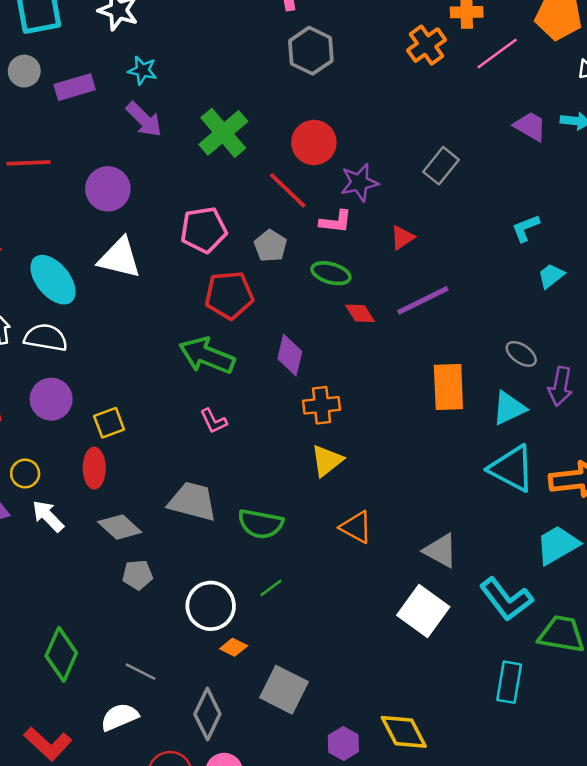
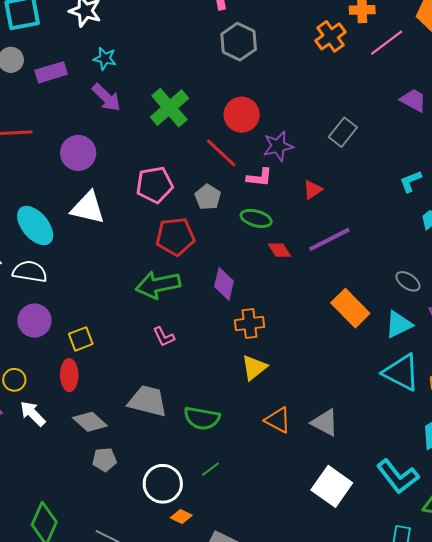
green arrow: (207, 356) -> (158, 285), turned -33
orange rectangle: (448, 387) -> (350, 308), turned -42
gray triangle: (441, 551) -> (325, 422), moved

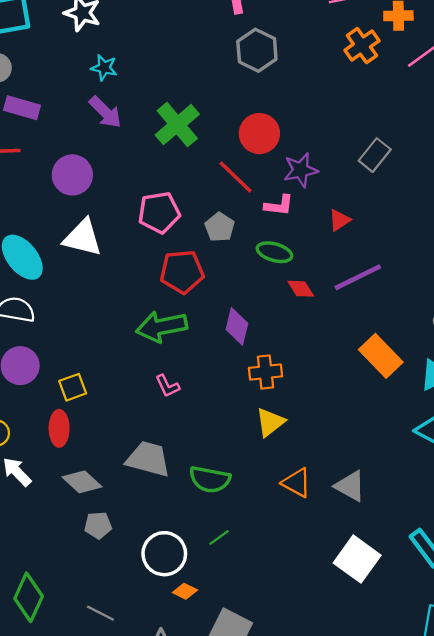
purple rectangle: (51, 72) -> (22, 108), moved, turned 32

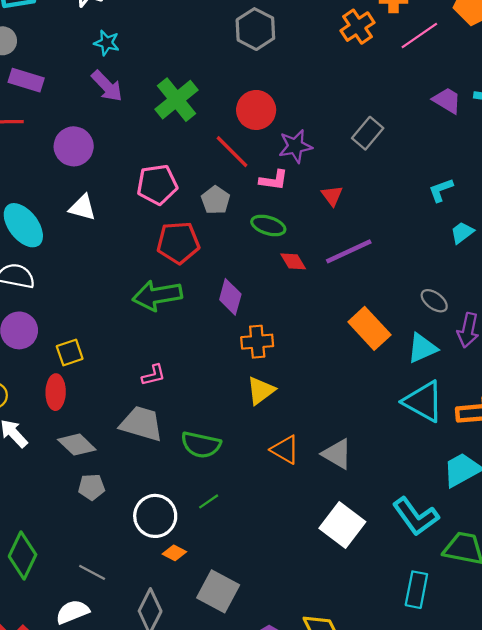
red triangle: (339, 220) -> (332, 196), turned -35
white triangle: (83, 238) -> (82, 208), size x0.7
pink L-shape: (167, 386) -> (153, 375), moved, turned -80

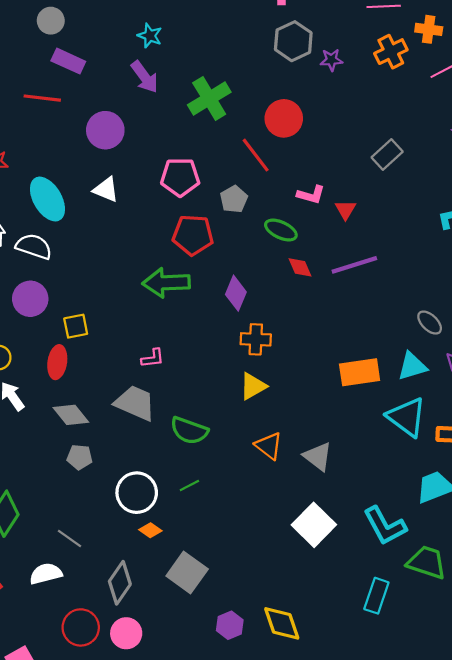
purple star: (295, 146) -> (331, 60), moved, size x0.7
pink L-shape: (274, 180) -> (311, 195), moved
orange rectangle: (369, 328) -> (360, 372), moved, turned -63

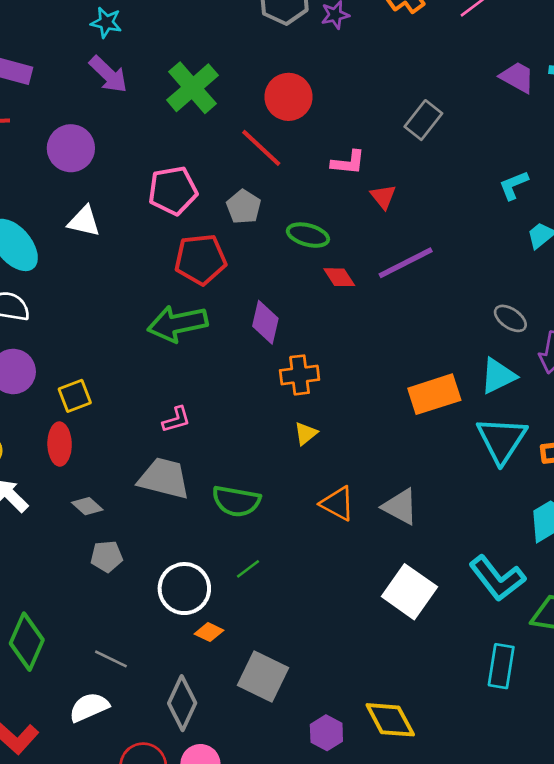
pink L-shape: (311, 195) -> (348, 162), moved
yellow triangle: (253, 386) -> (306, 433), size x0.7
gray diamond: (71, 415) -> (87, 506), size x0.7
cyan triangle: (407, 417) -> (502, 440), turned 36

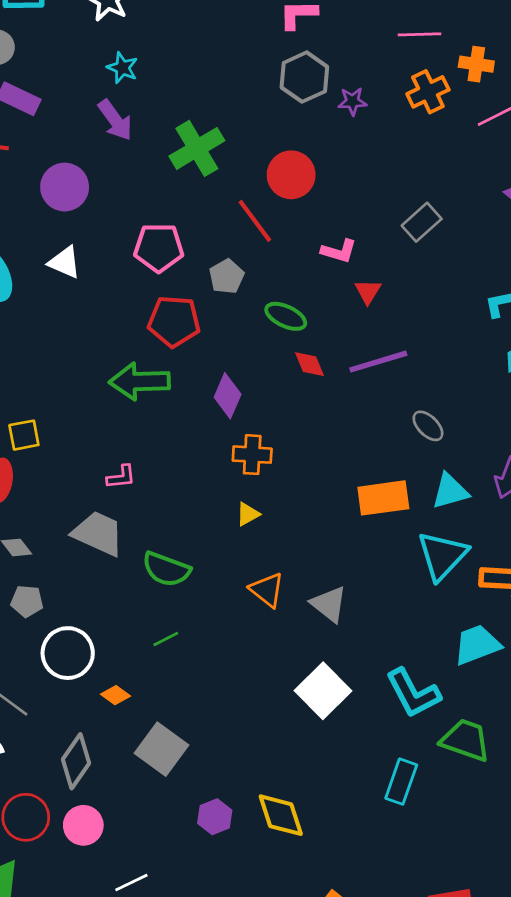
gray ellipse: (510, 318) -> (428, 426), moved
white circle: (184, 589) -> (68, 653), moved

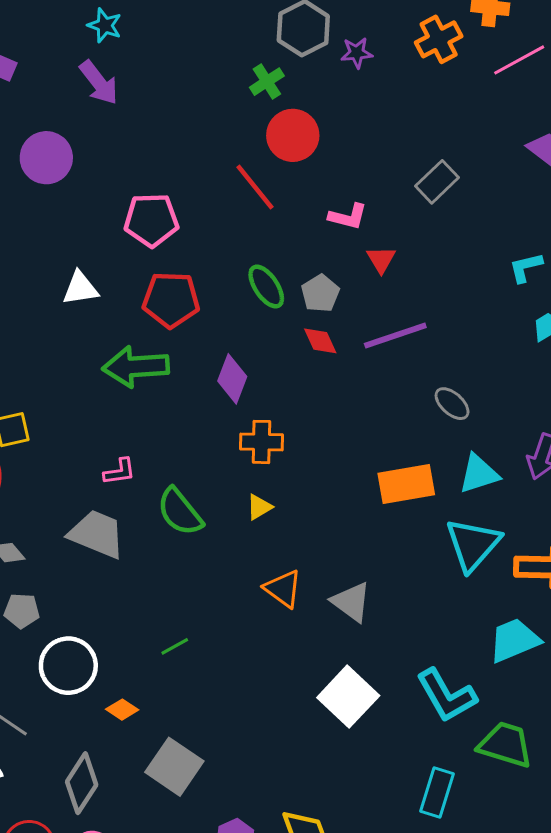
green cross: (197, 148) -> (267, 82), moved, size x0.6
white triangle: (65, 262) -> (80, 288), moved, turned -30
gray pentagon: (227, 277) -> (320, 293), moved
green ellipse: (286, 316) -> (266, 287), moved, turned 33
green semicircle: (166, 569) -> (180, 512), moved, turned 33

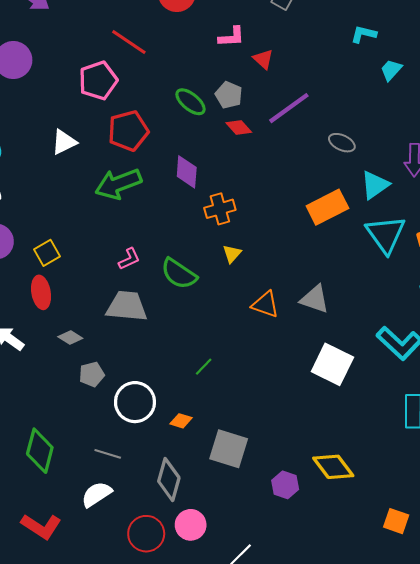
red line: (255, 187) -> (129, 42), moved
cyan L-shape: (526, 267) -> (364, 34), turned 45

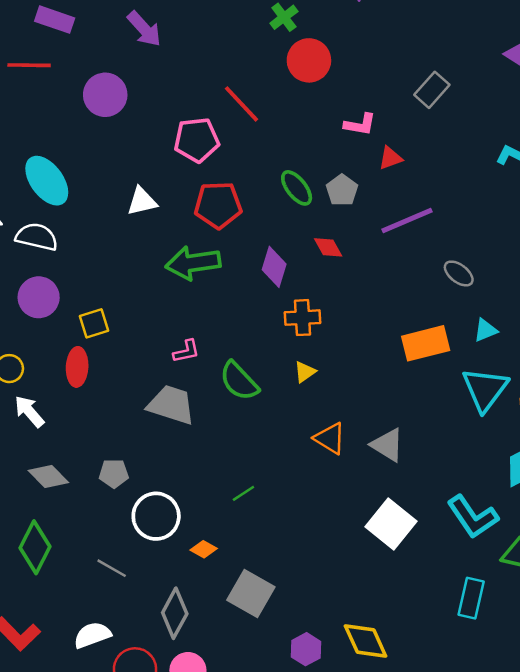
red triangle: (263, 59) -> (390, 158), turned 45
red diamond: (239, 128) -> (328, 247), moved
cyan triangle: (375, 185) -> (485, 330), size x0.7
gray diamond: (70, 337) -> (48, 476), moved, size x1.4
white semicircle: (97, 494) -> (92, 635), moved

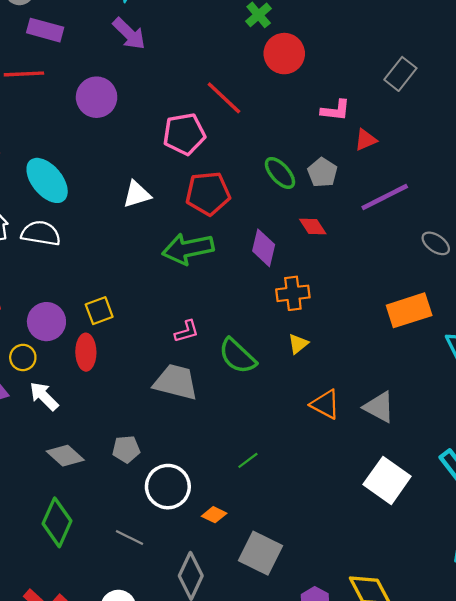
purple circle: (39, 297) -> (46, 322), moved

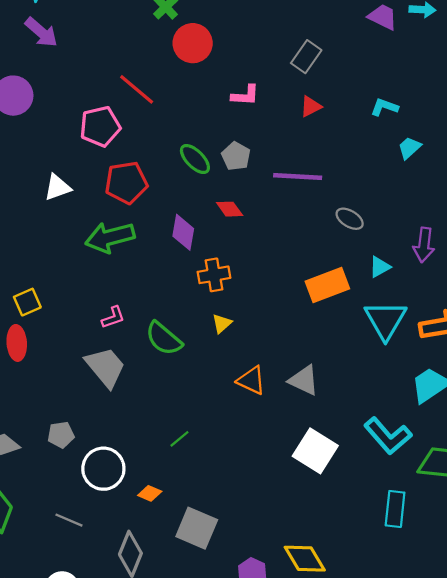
red triangle: (366, 140) -> (311, 106), moved
purple line: (385, 197) -> (298, 177), turned 33
gray trapezoid: (176, 382) -> (105, 367), turned 39

